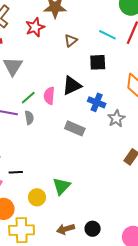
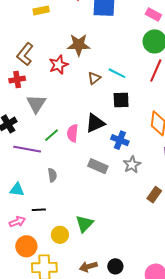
cyan line: (107, 35) -> (117, 73), moved
gray semicircle: (29, 118) -> (52, 175), moved
gray star: (116, 118) -> (132, 165), moved

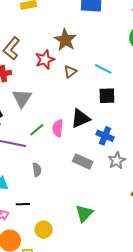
brown star: (79, 45) -> (65, 40), turned 30
brown triangle: (94, 78) -> (70, 72), moved
green triangle: (84, 224) -> (84, 213), moved

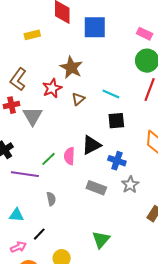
gray triangle: (22, 98) -> (33, 116), moved
black line: (23, 204) -> (39, 234), turned -40

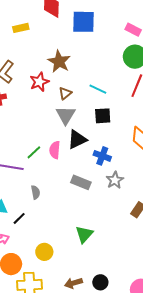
gray triangle: (33, 116) -> (66, 115), moved
black line: (39, 234) -> (19, 218), moved

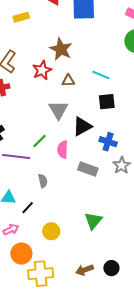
brown triangle: (65, 93) -> (68, 81), turned 40
gray triangle: (66, 115) -> (58, 110), moved
pink semicircle: (55, 150) -> (63, 150), moved
yellow circle: (44, 252) -> (51, 231), moved

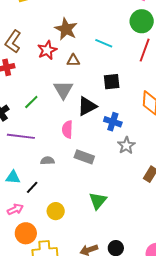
cyan line: (101, 75) -> (104, 43), moved
green line: (40, 141) -> (31, 102), moved
gray rectangle: (88, 169) -> (84, 157), moved
gray semicircle: (43, 181) -> (47, 161), turned -80

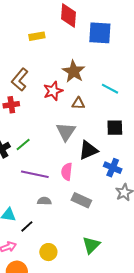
green line: (31, 102) -> (23, 145), moved
purple line: (21, 136) -> (35, 174), moved

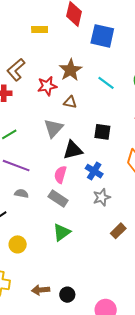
cyan line: (110, 89) -> (106, 83), moved
pink semicircle: (67, 172) -> (60, 175), moved
green triangle: (91, 245) -> (62, 232), moved

